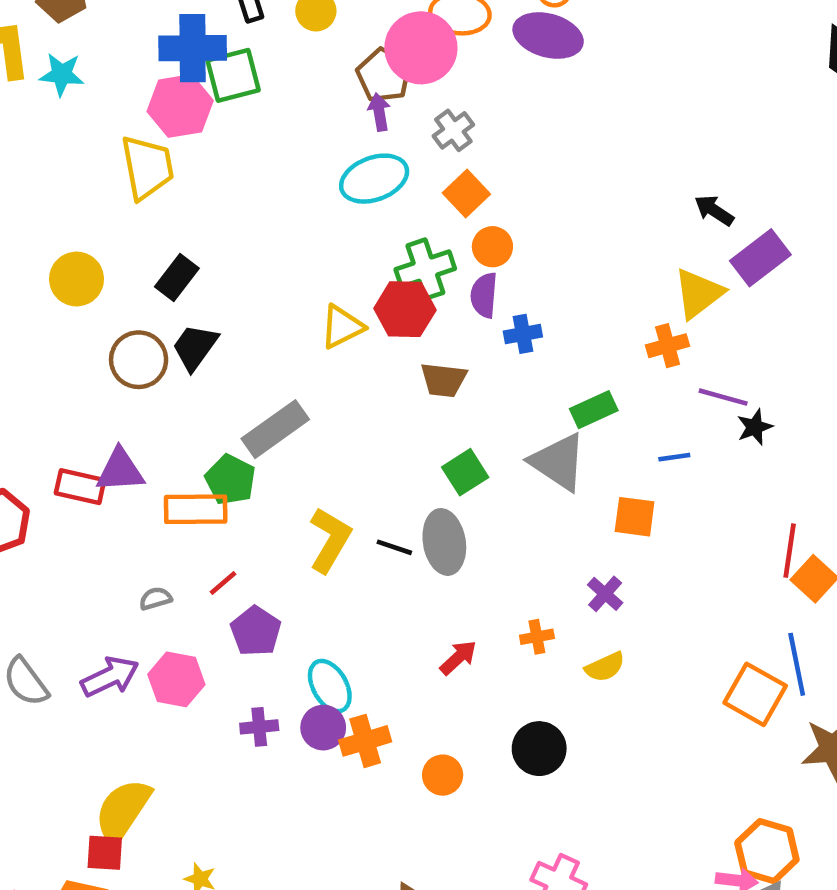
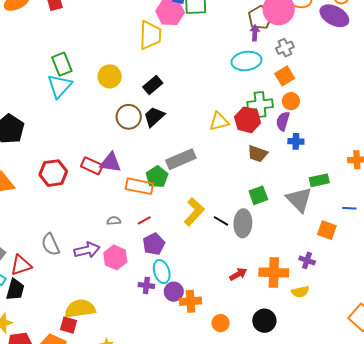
purple cross: (605, 594) -> (307, 260), turned -35
orange cross: (537, 637) -> (274, 273), size x2.0
cyan ellipse: (330, 686) -> (162, 272), moved
yellow semicircle: (123, 811) -> (80, 309), turned 36

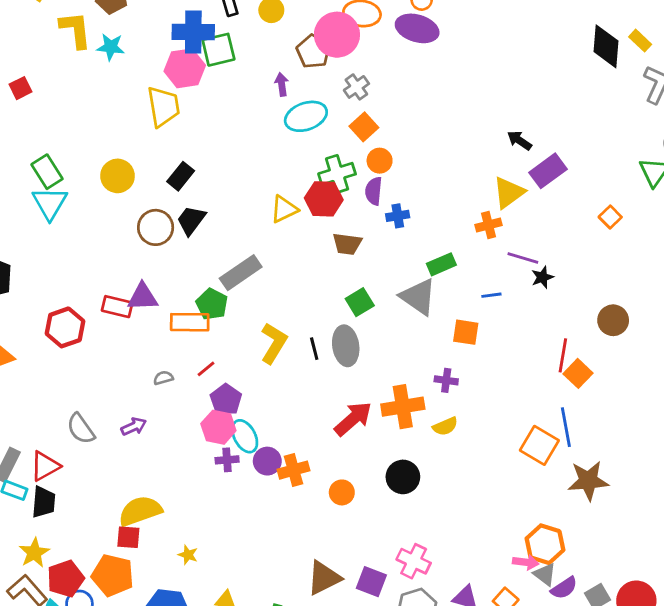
purple arrow: (255, 33) -> (282, 84), moved
black line: (221, 221) -> (314, 349), turned 56
purple arrow: (87, 250) -> (134, 426), size x0.7
pink hexagon: (115, 257) -> (218, 427), moved
red arrow: (238, 274) -> (353, 419), size x1.6

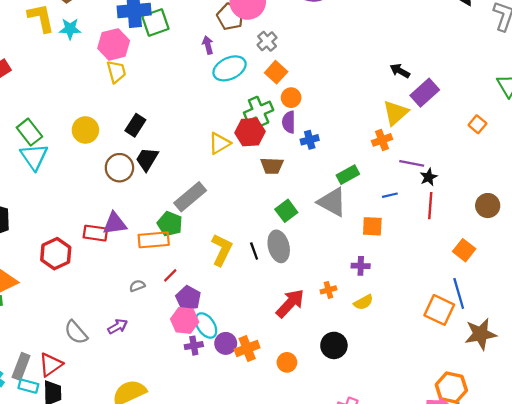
pink hexagon: (185, 68) -> (114, 44), moved
yellow trapezoid: (163, 107) -> (116, 72), size x0.7
red line: (563, 355) -> (430, 206), moved
orange cross: (403, 407) -> (328, 290), size x0.5

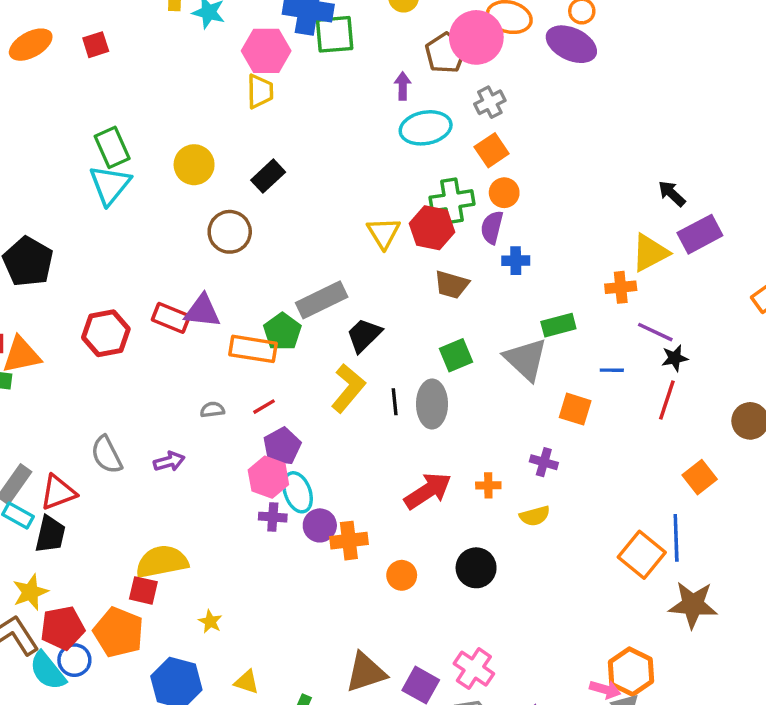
yellow triangle: (219, 143) -> (384, 233), turned -45
black trapezoid: (147, 159) -> (364, 335), moved

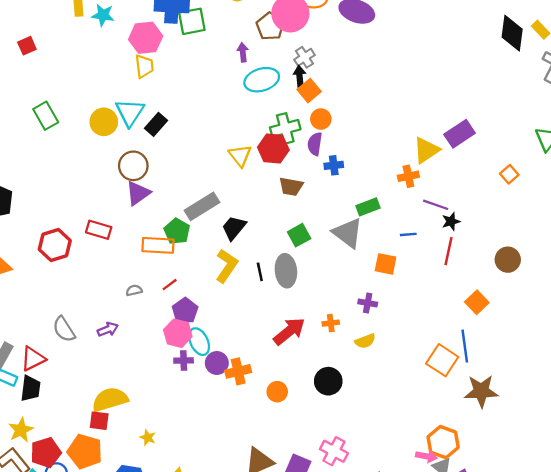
cyan triangle: (110, 185) -> (130, 112), moved
black arrow: (672, 194) -> (300, 76), moved, turned 48
purple triangle: (202, 311) -> (138, 193), moved, turned -36

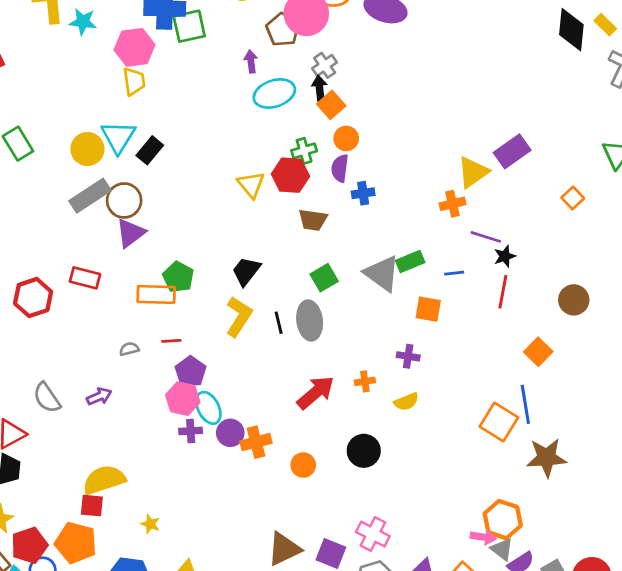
green cross: (285, 128) -> (304, 151), size x0.7
gray rectangle: (202, 206) -> (90, 196), moved
green rectangle: (368, 207) -> (410, 261), moved
red line: (170, 285) -> (171, 341), turned 35

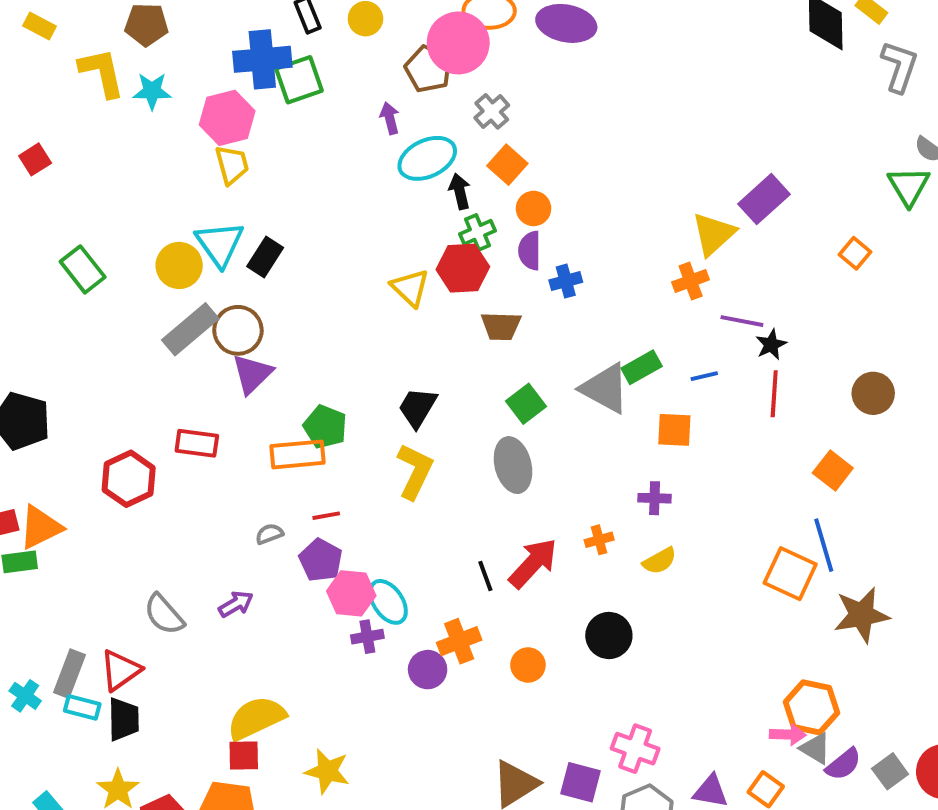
black arrow: (319, 88) -> (460, 191), moved
black line: (279, 323) -> (485, 576), moved
purple pentagon: (191, 372) -> (321, 560), moved
purple circle: (230, 433) -> (428, 670), moved
yellow star: (150, 524) -> (327, 771), size x1.6

